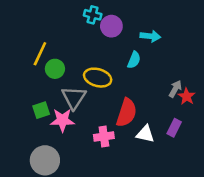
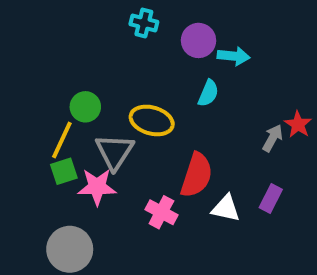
purple circle: (111, 26) -> (199, 40), moved
yellow line: (40, 54) -> (62, 140), moved
red star: (187, 96) -> (298, 124), moved
pink cross: (104, 137) -> (161, 212), turned 36

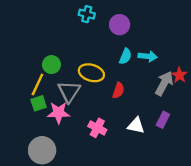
cyan arrow: (234, 56) -> (148, 56), moved
gray arrow: (273, 138) -> (164, 83), size x1.5
red semicircle: (197, 175) -> (118, 90), moved, size x0.6

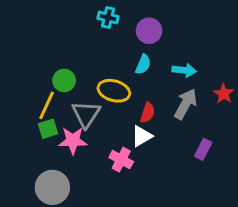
cyan semicircle: (125, 56) -> (143, 64), moved
gray arrow: (164, 83) -> (186, 104), moved
white triangle: (136, 126) -> (142, 136), moved, turned -42

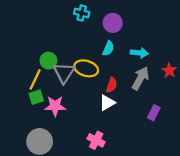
gray triangle: (86, 114) -> (64, 73), moved
pink cross: (121, 160) -> (96, 140), moved

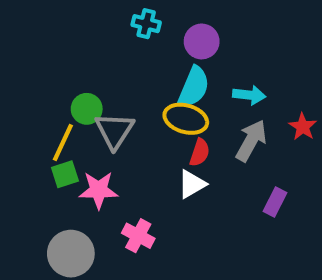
cyan semicircle: (108, 48) -> (194, 87), size x1.5
yellow ellipse: (86, 68) -> (186, 119), moved
pink cross: (96, 140) -> (138, 236), moved

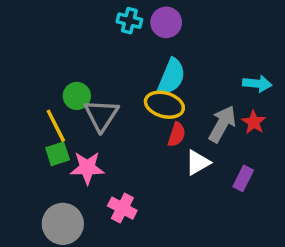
purple circle: (202, 41) -> (166, 22), moved
cyan arrow: (249, 95) -> (257, 84), moved
red star: (303, 127) -> (254, 122), moved
yellow line: (63, 143) -> (56, 126), turned -52
white triangle: (192, 184) -> (198, 163), moved

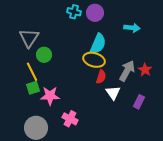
cyan arrow: (257, 84) -> (132, 28), moved
gray triangle: (101, 115) -> (29, 38), moved
white triangle: (198, 163) -> (113, 93), turned -35

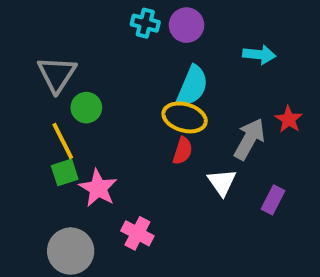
red star: (145, 70) -> (289, 119), moved
red semicircle: (101, 77) -> (183, 151), moved
pink star: (50, 96) -> (98, 188), turned 30

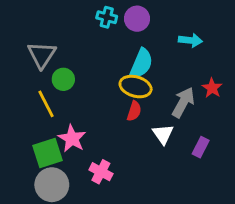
green square: (65, 172) -> (47, 153), moved, size x1.5

